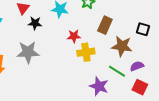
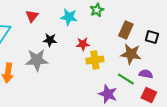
black star: (35, 23) -> (50, 40), moved
brown rectangle: (105, 25) -> (126, 30), moved
purple semicircle: (137, 66) -> (146, 74), turned 32

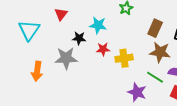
cyan star: (69, 17) -> (98, 25), moved
red star: (83, 44) -> (103, 49), moved

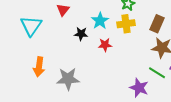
cyan star: (98, 25) -> (100, 21), turned 30
gray star: (66, 58) -> (68, 79), moved
yellow cross: (124, 58) -> (126, 24), moved

